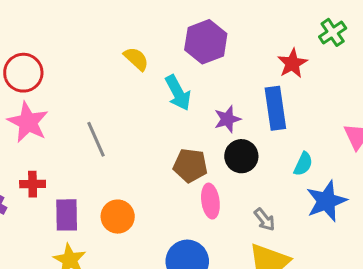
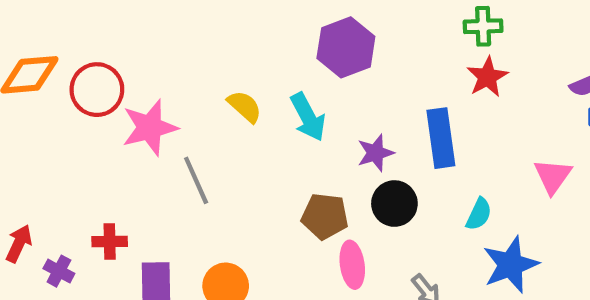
green cross: (333, 32) -> (483, 26), moved, turned 32
yellow semicircle: (136, 59) -> (245, 106), moved
red star: (292, 63) -> (487, 77), moved
pink star: (28, 122) -> (150, 128), moved, turned 30

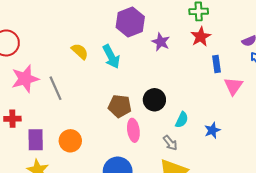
pink star: (150, 128) -> (25, 79), moved
blue rectangle: (441, 138) -> (216, 64), moved, size x0.6
purple star: (375, 153) -> (161, 42), moved, turned -30
cyan semicircle: (479, 214) -> (182, 120), moved
blue star: (511, 265) -> (212, 130), size x0.6

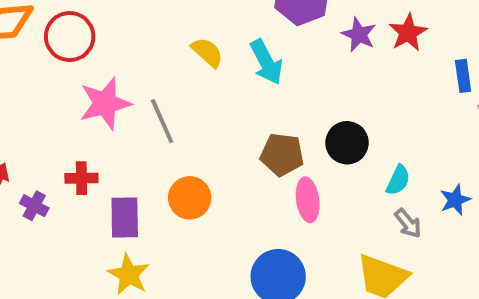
red star: (201, 37) -> (408, 33), moved
orange circle: (70, 141) -> (190, 198), moved
gray arrow: (170, 143) -> (408, 223), moved

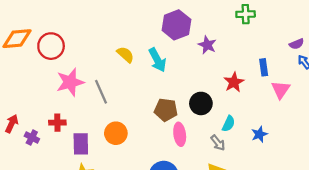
red star: (408, 33) -> (234, 82), moved
gray arrow: (408, 223) -> (218, 143), moved

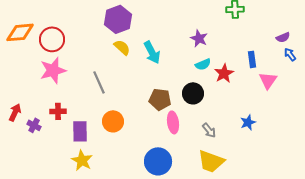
purple hexagon: (176, 25) -> (118, 19), moved
pink star: (70, 82) -> (53, 70), moved
cyan semicircle: (229, 124) -> (203, 64), moved, turned 42

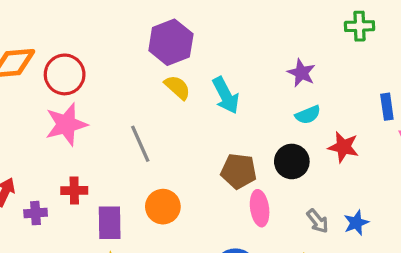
red star: (224, 73) -> (343, 147), moved, turned -30
blue star: (248, 122) -> (356, 223), moved
purple cross: (34, 125) -> (36, 213), turned -32

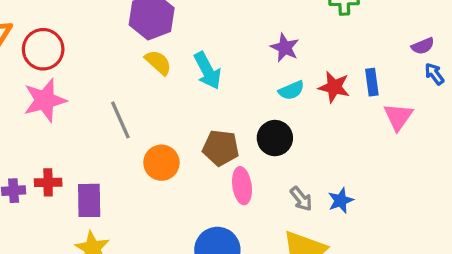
red star: (343, 147) -> (334, 87), moved
red cross: (74, 190) -> (48, 182), moved
orange circle: (163, 207) -> (161, 163), moved

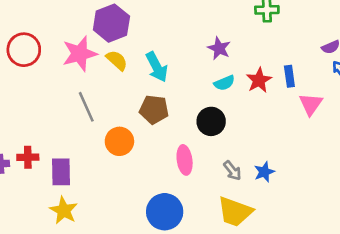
red star: (334, 87) -> (259, 80), turned 30
pink star: (45, 100) -> (80, 54), moved
brown pentagon: (221, 148) -> (154, 109), moved

